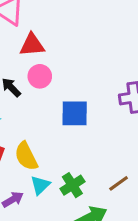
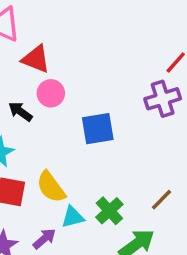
red triangle: (32, 45) -> (36, 59), turned 36
cyan triangle: (40, 185) -> (73, 217), turned 40

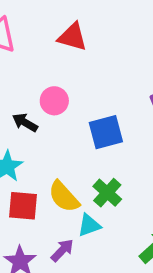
red triangle: (36, 59) -> (72, 37), moved
green cross: (109, 211) -> (107, 193), moved

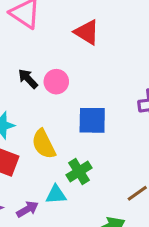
black arrow: (25, 123) -> (28, 79), moved
yellow semicircle: (64, 197) -> (44, 144), moved

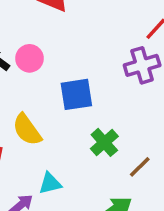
green cross: (79, 171) -> (104, 142), moved

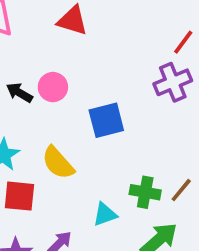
green cross: (104, 142) -> (145, 192), moved, turned -32
cyan triangle: (50, 183) -> (105, 214), moved

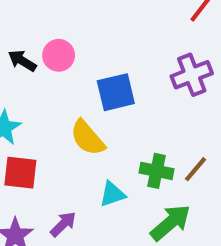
purple cross: (173, 82) -> (192, 75), moved
yellow semicircle: (58, 163) -> (87, 138), moved

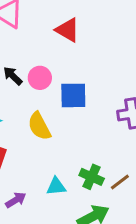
blue square: (116, 92) -> (73, 95), moved
yellow semicircle: (87, 138) -> (39, 126), moved

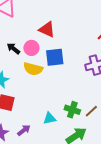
red triangle: (68, 30) -> (47, 29), moved
yellow semicircle: (39, 126) -> (33, 69), moved, turned -42

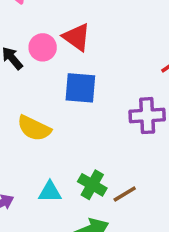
pink circle: (31, 48) -> (43, 47), moved
yellow semicircle: (33, 69) -> (34, 128), moved

